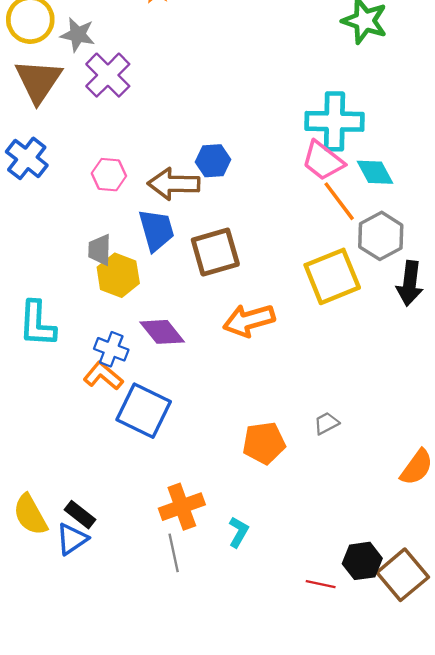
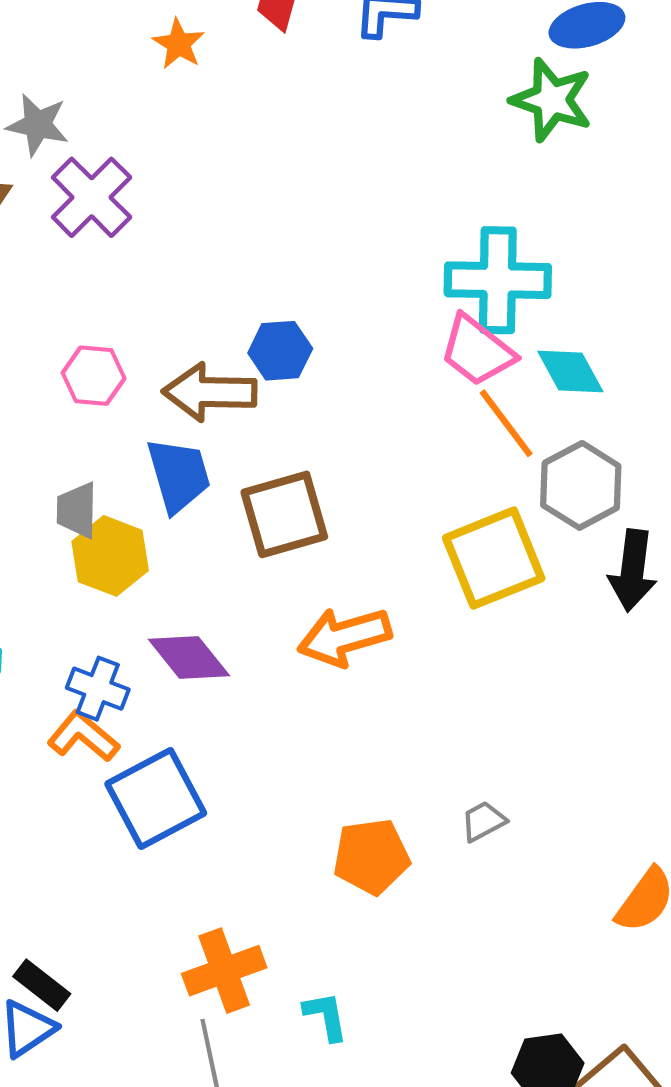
blue square: (144, 411) -> (156, 798), turned 36
cyan L-shape: (238, 532) -> (326, 1016), turned -40

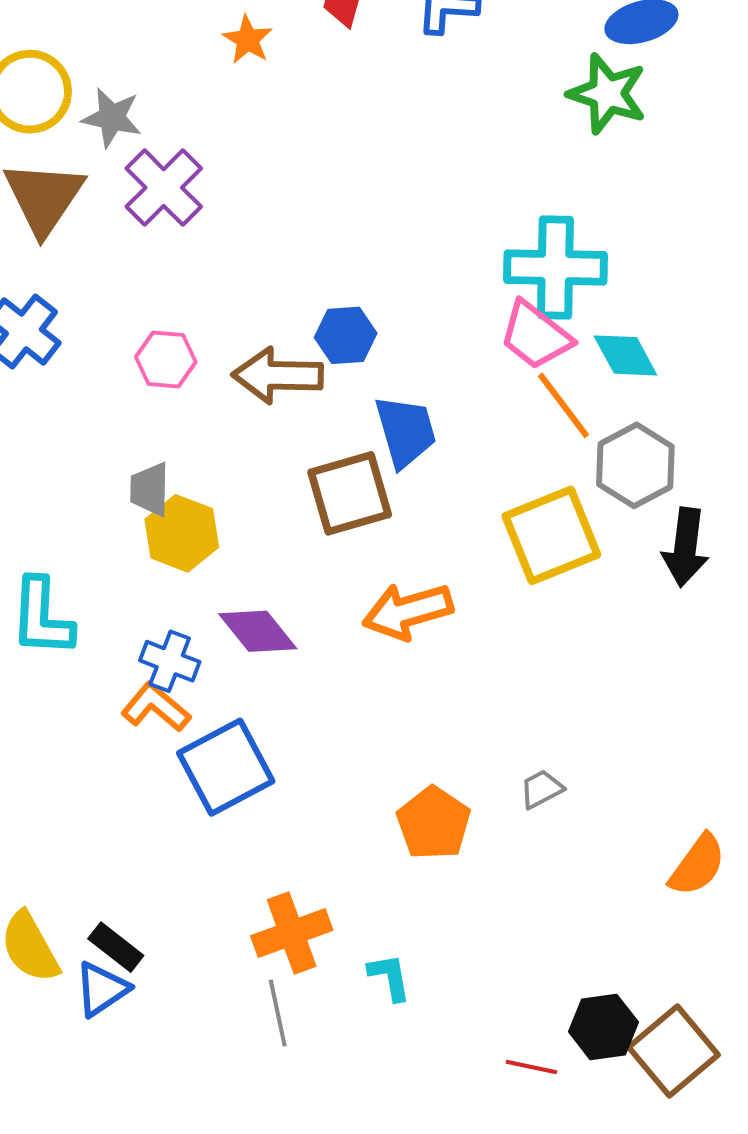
blue trapezoid: (179, 475) -> (406, 431), moved
orange pentagon: (371, 857) -> (434, 823), turned -30

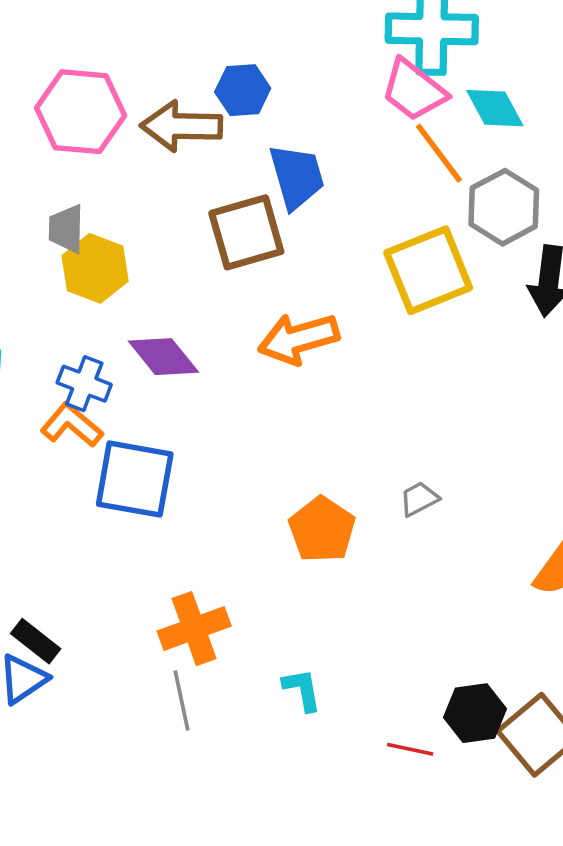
pink hexagon: (166, 359) -> (81, 112), size x1.6
blue square: (226, 767) -> (135, 479), turned 38
cyan L-shape: (390, 977) -> (302, 690), moved

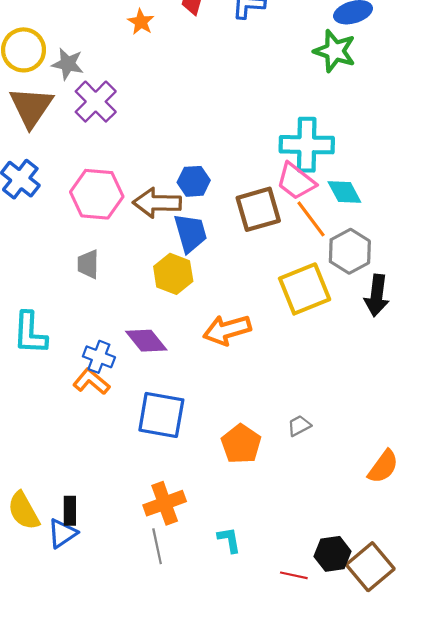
blue trapezoid: (297, 177) -> (190, 233), moved
brown square: (246, 232) -> (258, 209), moved
yellow hexagon: (95, 268) -> (173, 274), moved
blue square: (135, 479) -> (161, 415), moved
black rectangle: (36, 641) -> (70, 511), turned 52

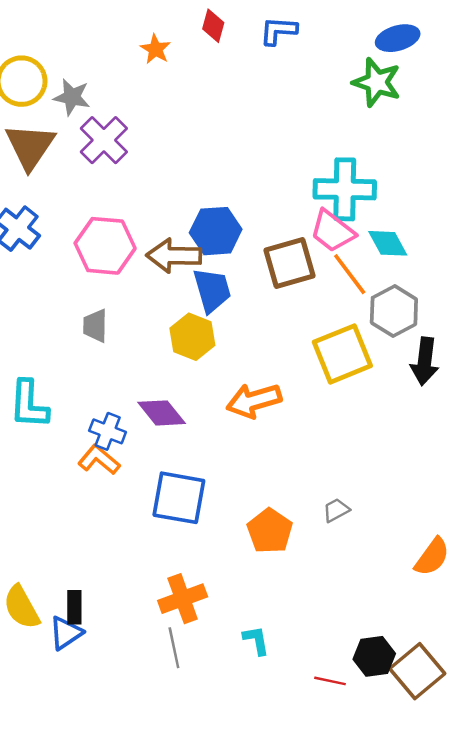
blue hexagon: (194, 181) -> (216, 231), size x1.4

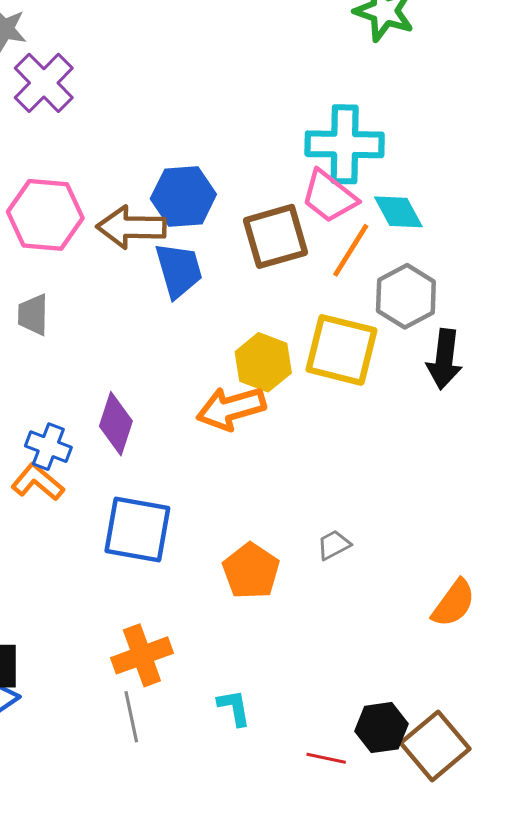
orange line: (350, 274) -> (351, 250), turned 69
yellow hexagon: (192, 337) -> (263, 362), moved
yellow square: (342, 354) -> (342, 350), turned 36
purple diamond: (162, 413) -> (116, 424), turned 57

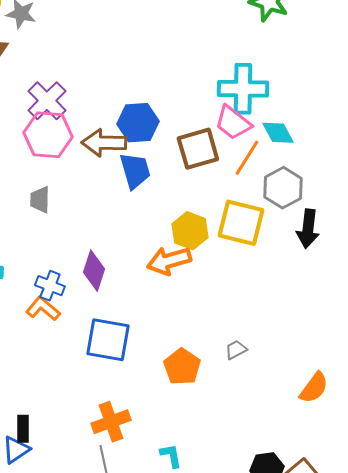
purple cross: (44, 83) -> (47, 101), moved

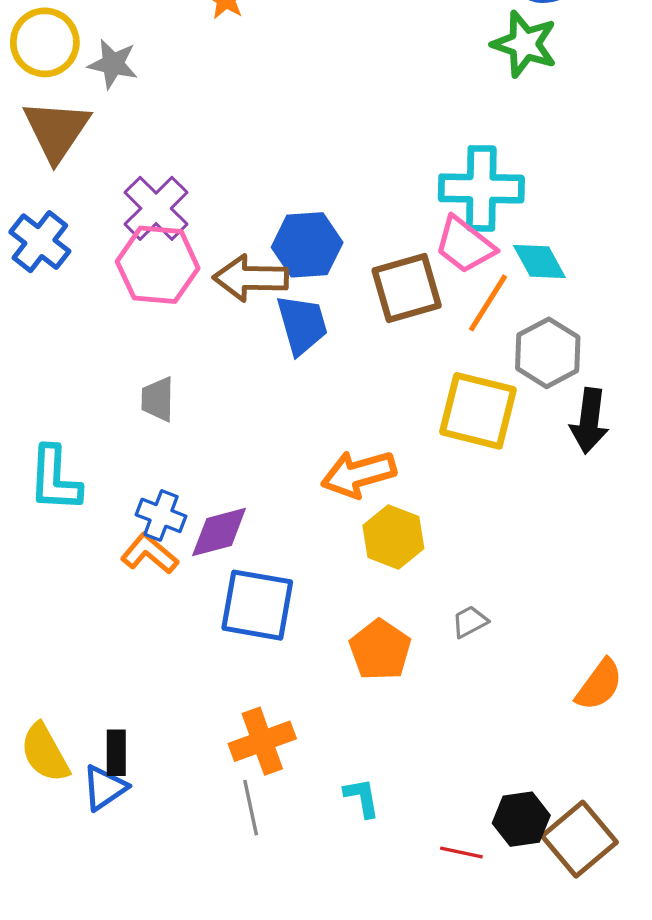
gray trapezoid: (40, 200) -> (158, 399), moved
yellow hexagon: (190, 231) -> (393, 537), moved
purple diamond: (94, 271) -> (219, 532), moved, turned 57

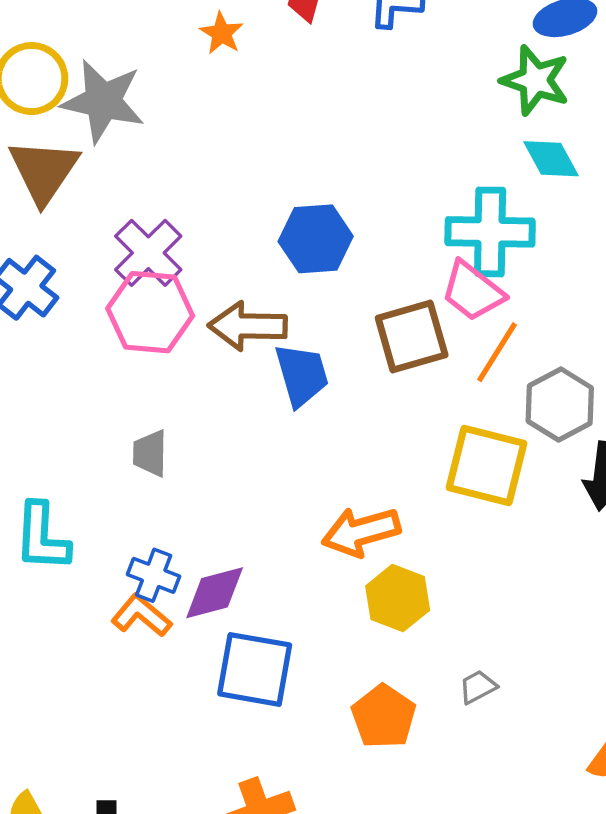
gray star: (113, 64) -> (103, 101), size x1.6
blue hexagon: (307, 245) -> (316, 239), moved
cyan diamond: (539, 261) -> (551, 159), moved

